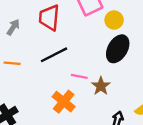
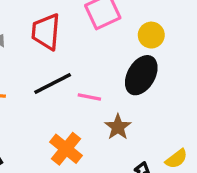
yellow circle: (114, 20) -> (151, 35), moved
pink line: (79, 76) -> (89, 97), moved

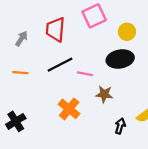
black ellipse: (141, 75) -> (120, 59), turned 50
brown star: (118, 127) -> (104, 94), turned -30

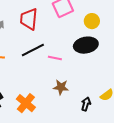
brown star: (104, 94) -> (61, 87), moved
orange cross: (69, 109) -> (26, 103), moved

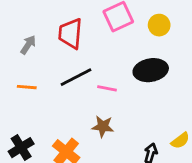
yellow circle: (92, 21) -> (159, 25), moved
brown star: (61, 87) -> (103, 126), moved

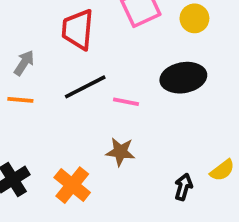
gray arrow: (28, 45) -> (24, 63), moved

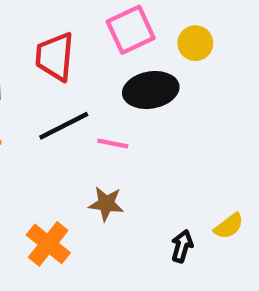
black ellipse: (183, 78) -> (151, 90), moved

